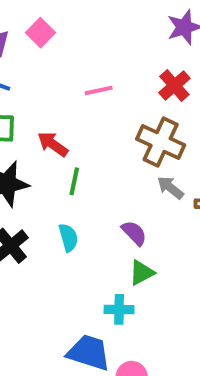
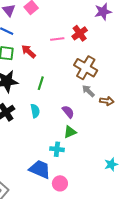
red cross: (174, 86) -> (80, 33), moved
red arrow: (53, 144) -> (29, 51), moved

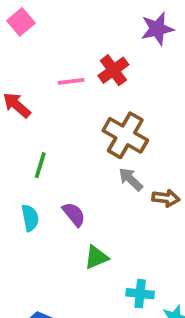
purple semicircle: (68, 112) -> (74, 214), moved
cyan cross: (57, 149) -> (140, 294), moved

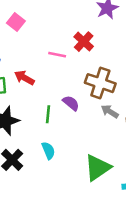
pink line: (71, 81) -> (57, 55), turned 30
purple semicircle: (74, 214) -> (71, 103), moved
green triangle: (96, 257) -> (98, 168), size x1.6

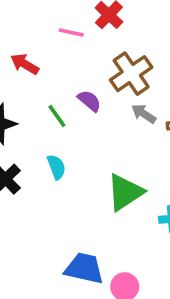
brown cross: (100, 83) -> (131, 74), turned 36
green line: (48, 114) -> (57, 116), turned -42

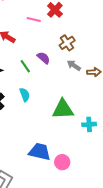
brown cross: (131, 74) -> (67, 43), size x0.7
green triangle: (125, 192) -> (63, 109), turned 30

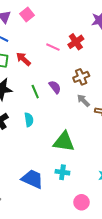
cyan cross: (89, 124) -> (62, 172), moved
pink circle: (62, 162) -> (81, 202), moved

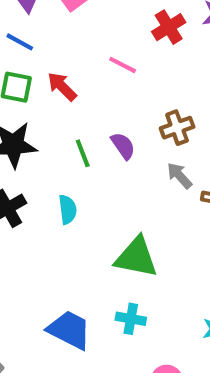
red cross: (76, 42) -> (169, 27), moved

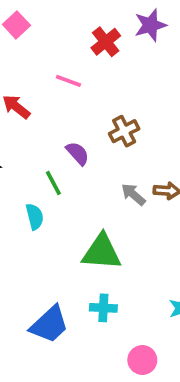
green line: (83, 153) -> (53, 183), moved
gray arrow: (179, 176) -> (133, 194), moved
blue trapezoid: (69, 330) -> (49, 324), turned 117

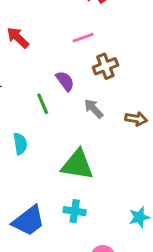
pink line: (68, 81) -> (83, 38), moved, turned -45
gray arrow: (133, 194) -> (94, 109), moved
cyan semicircle: (35, 217) -> (20, 144), moved

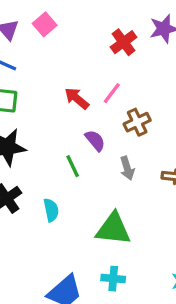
red arrow: (18, 38) -> (77, 98), moved
pink line: (83, 38) -> (112, 93), turned -30
gray arrow: (94, 109) -> (127, 168), turned -150

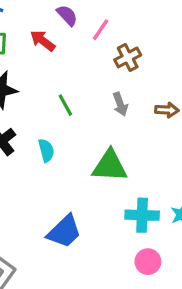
red arrow: (77, 98) -> (43, 41), moved
purple semicircle: (95, 140) -> (67, 15), moved
cyan cross: (113, 279) -> (142, 215), moved, size x1.4

